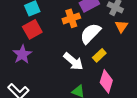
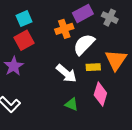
orange triangle: (121, 26) -> (116, 60), moved, size x1.6
yellow rectangle: (99, 55) -> (93, 67), turned 40

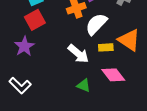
orange triangle: (116, 60) -> (129, 40), turned -30
pink diamond: (100, 94) -> (113, 75), turned -55

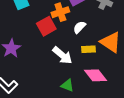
red square: (35, 20) -> (46, 26), moved
white semicircle: (96, 24) -> (79, 27), size x0.6

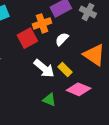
yellow rectangle: (88, 49) -> (65, 69), moved, turned 48
pink diamond: (96, 75) -> (79, 89), turned -30

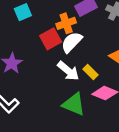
white semicircle: (62, 39) -> (72, 42), moved, size x1.5
green triangle: (49, 100) -> (74, 104), size x1.6

